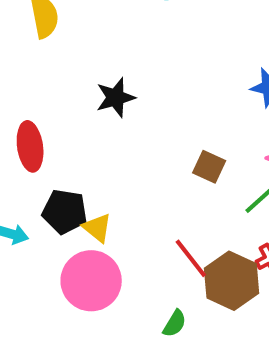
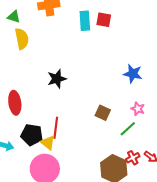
red line: (191, 258) -> (56, 128), moved, turned 45

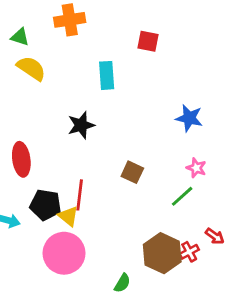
cyan rectangle: (85, 21) -> (107, 75), moved
yellow semicircle: (22, 39) -> (31, 68), turned -45
brown square: (103, 113) -> (132, 172), moved
red cross: (133, 158) -> (189, 252), moved

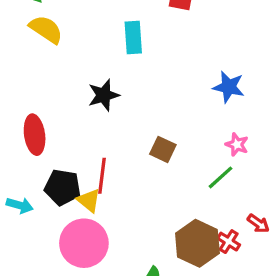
red cross: (189, 252) -> (229, 242), turned -30

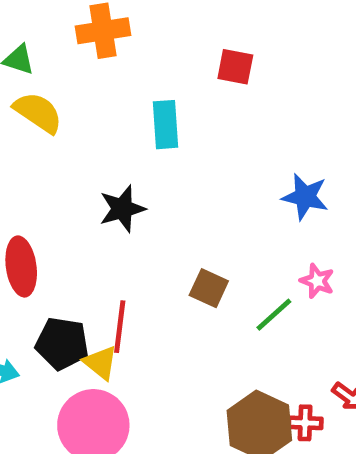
green line: (220, 177) -> (274, 315), moved
red cross: (229, 242) -> (305, 423), turned -30

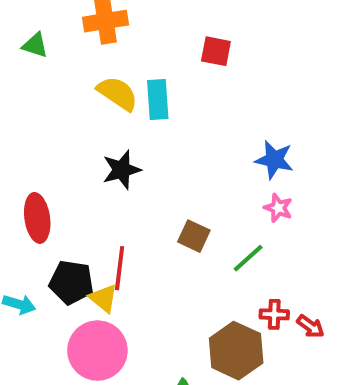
yellow semicircle: (38, 112) -> (118, 93), moved
pink star: (317, 281) -> (278, 208), moved
red cross: (305, 423) -> (274, 314), moved

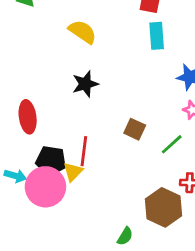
cyan rectangle: (158, 99) -> (157, 36), moved
yellow triangle: (103, 298) -> (73, 172), turned 35
pink circle: (97, 351) -> (45, 187), moved

